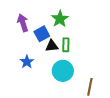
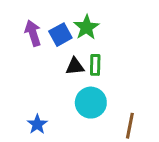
blue square: (42, 34) -> (60, 35), moved
blue star: (27, 62) -> (37, 124), moved

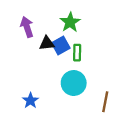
blue square: (60, 35) -> (61, 46), moved
black triangle: (75, 66) -> (47, 43), moved

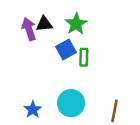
black triangle: (47, 43) -> (44, 24), moved
cyan circle: (74, 83) -> (71, 103), moved

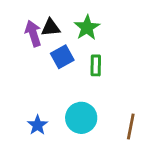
blue square: (66, 49) -> (62, 57), moved

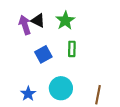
black triangle: (51, 28) -> (38, 21), turned 32
blue square: (62, 57) -> (43, 54), moved

